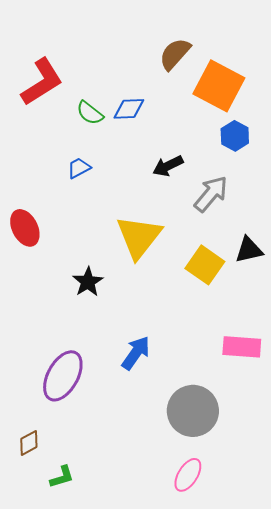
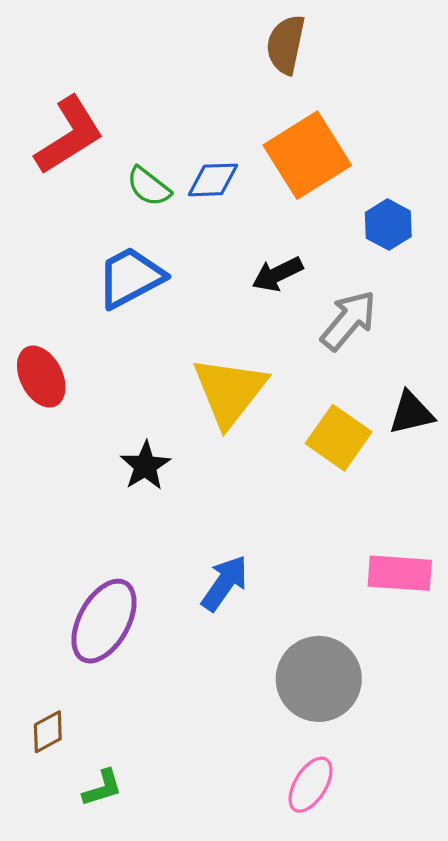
brown semicircle: (175, 54) -> (286, 44), moved, turned -30
orange square: (219, 86) -> (307, 155), moved, turned 30
blue trapezoid: (79, 168) -> (130, 277), size x1.8

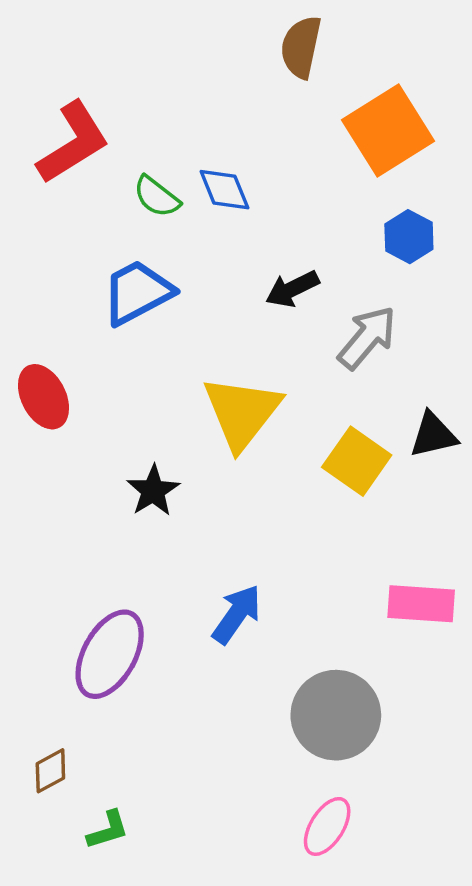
orange square: (307, 155) -> (388, 130), moved
blue diamond: (213, 180) -> (224, 190), turned 70

